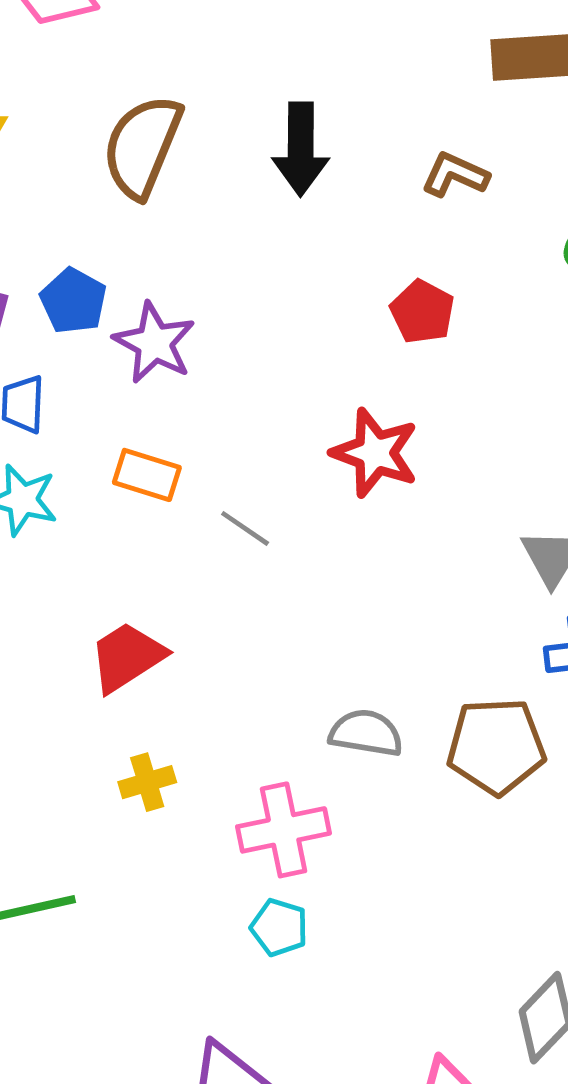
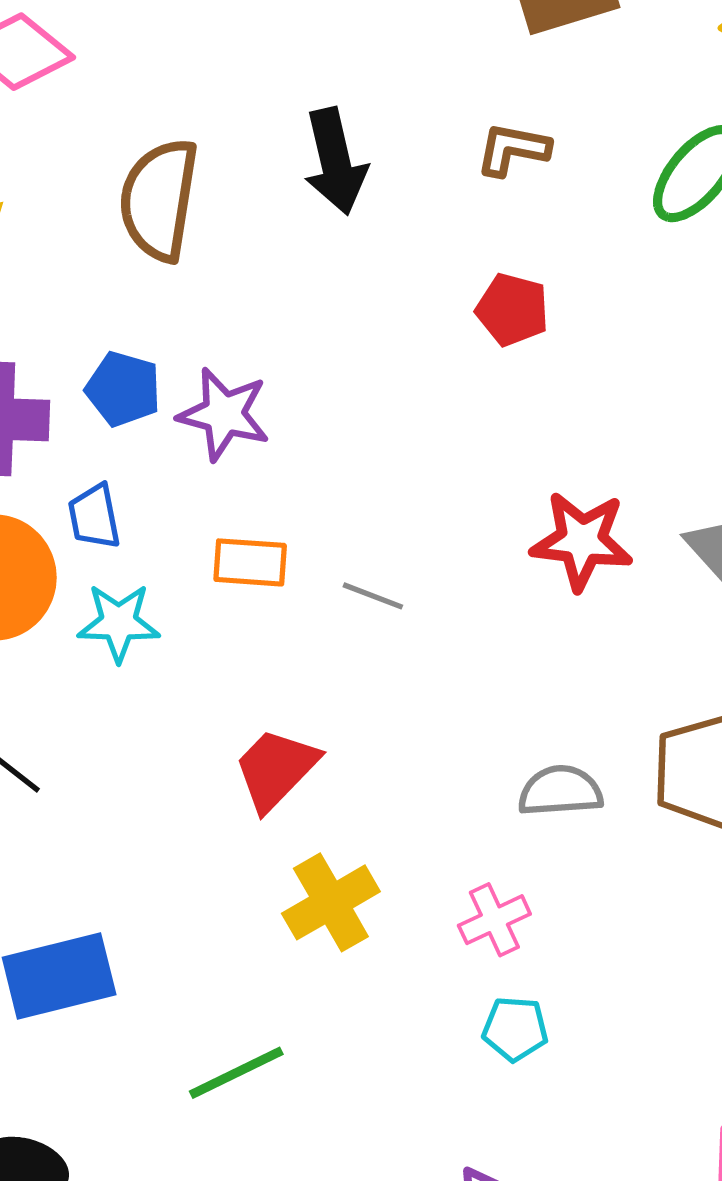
red star: (375, 453) -> (582, 541), moved
yellow cross: (147, 782) -> (331, 902), size x1.5
pink cross: (284, 830) -> (494, 920), size x0.7

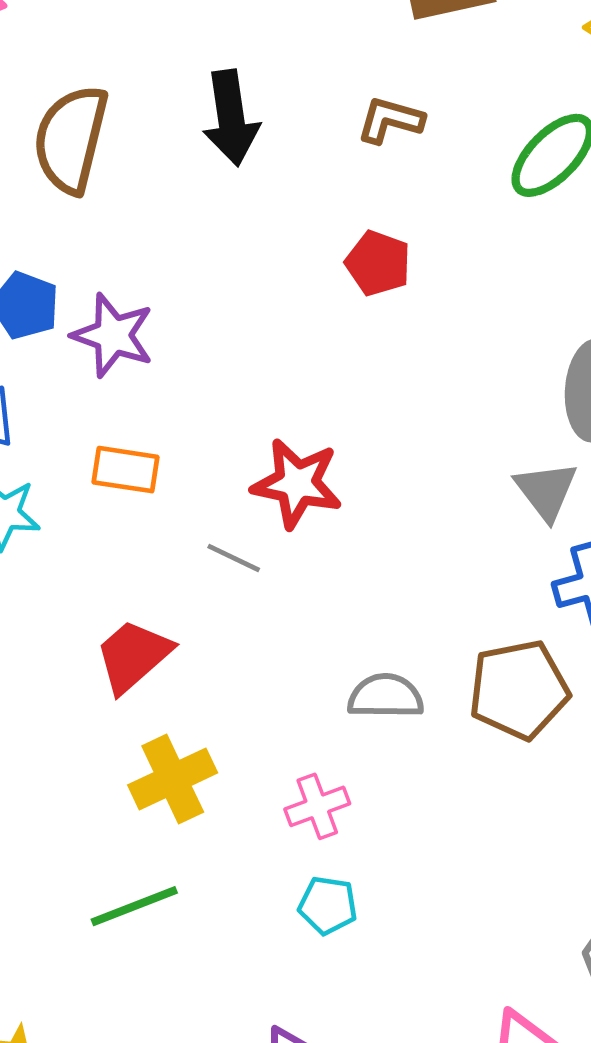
red star: (582, 541) -> (297, 483), moved
gray line: (373, 596) -> (234, 558), moved
green line: (236, 1073) -> (134, 906), moved

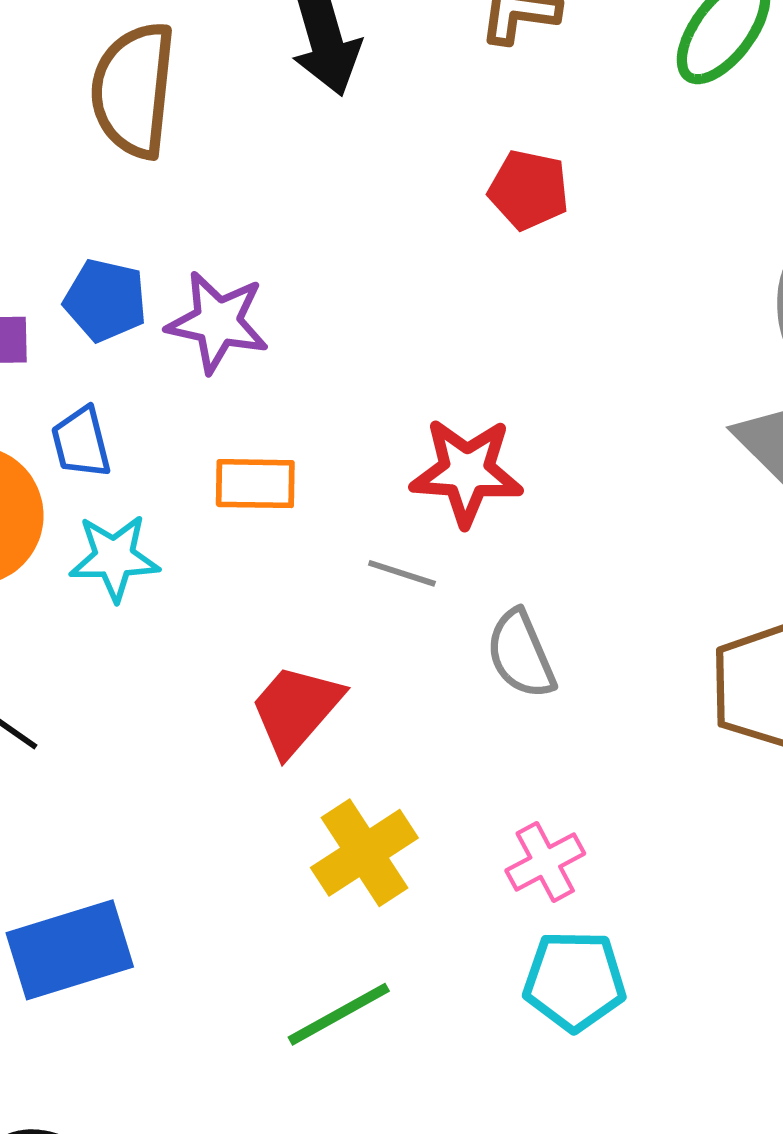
gray semicircle: (386, 696) -> (521, 654), moved, turned -106
cyan pentagon: (328, 905) -> (575, 981), size x1.4

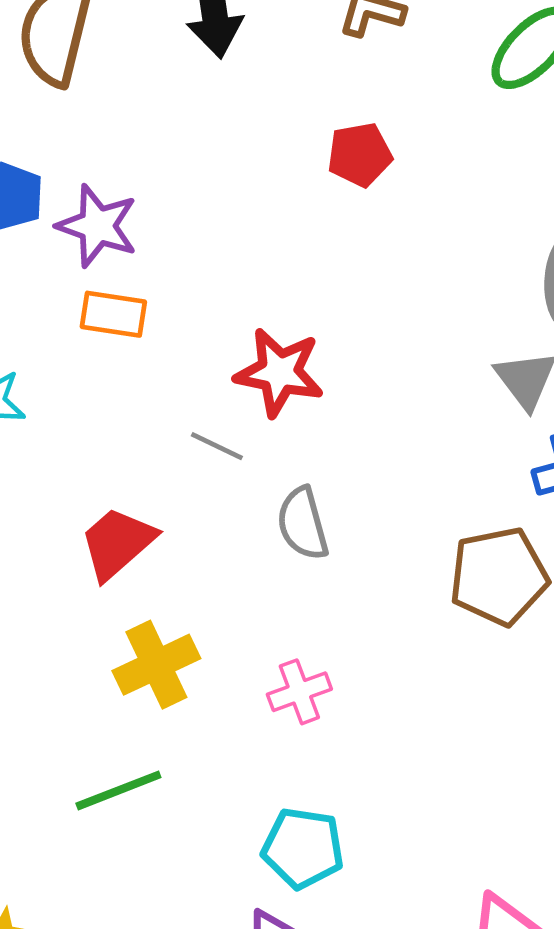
red pentagon: (529, 190) -> (360, 155), turned -30
orange rectangle: (255, 484) -> (113, 314), moved
cyan pentagon: (575, 981) -> (303, 848), moved

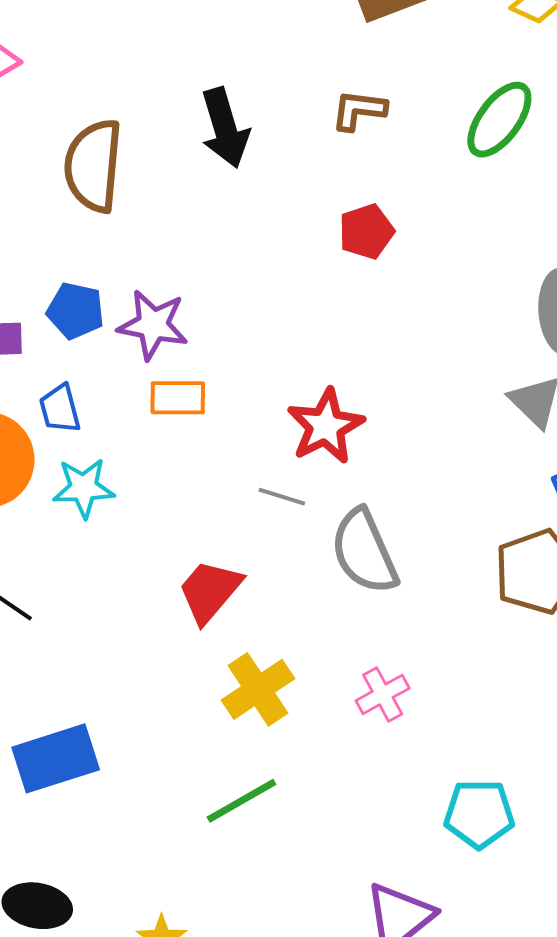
red star: (279, 372) -> (326, 426), turned -30
gray semicircle: (303, 524) -> (364, 552), size x1.4
cyan pentagon: (303, 848) -> (479, 814), moved

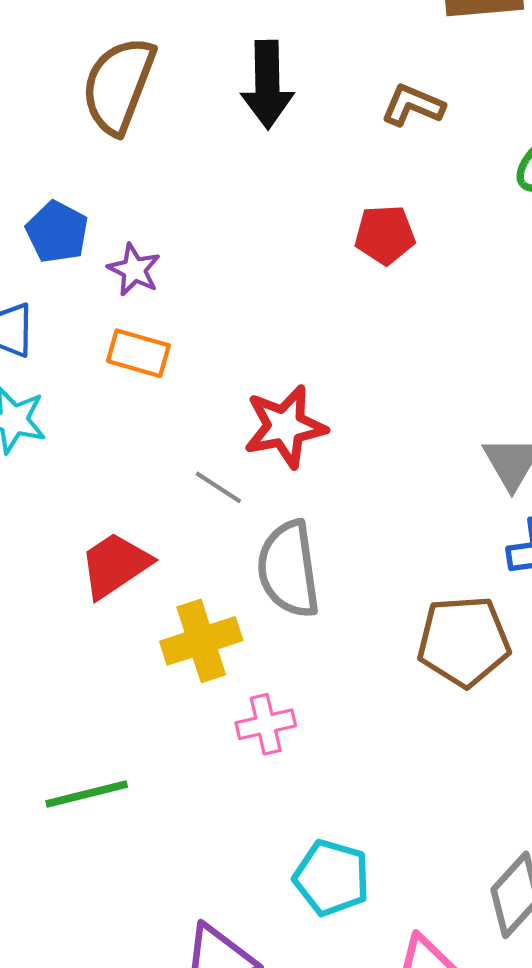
purple star: (153, 325) -> (134, 270), size x0.7
yellow cross: (258, 689) -> (201, 641), moved

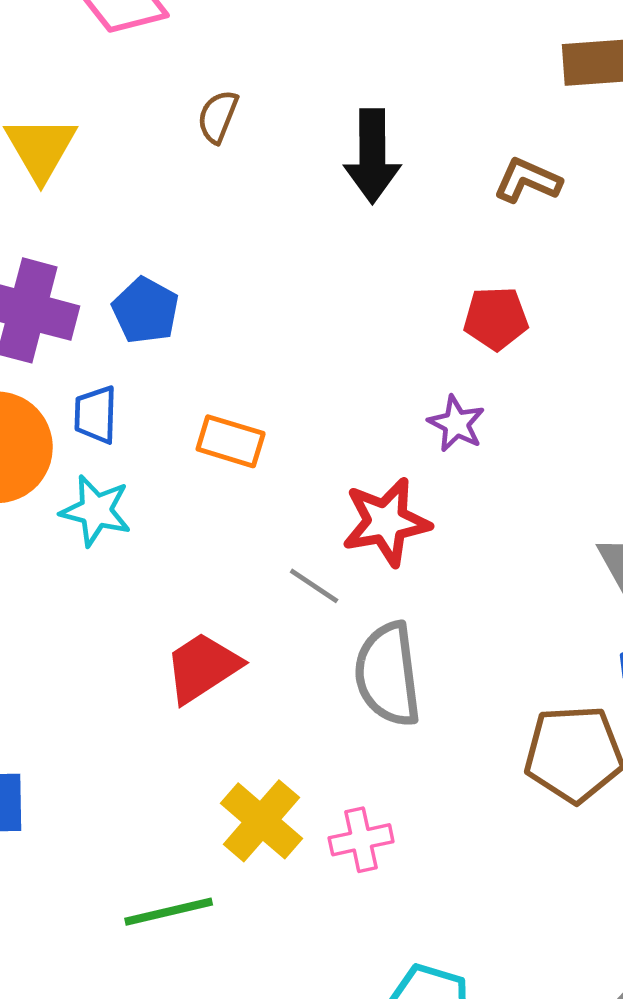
brown semicircle: (118, 85) -> (218, 117), moved, size x0.5
purple star: (134, 270) -> (456, 424), moved
yellow cross: (201, 641) -> (261, 821), moved, turned -32

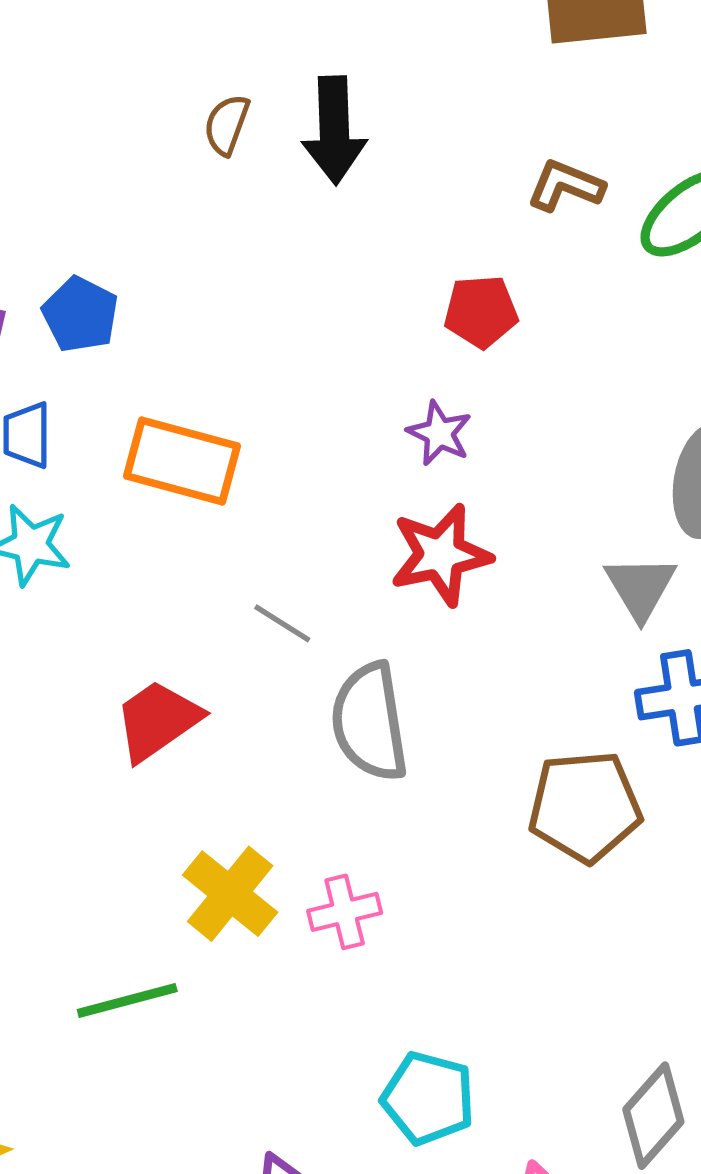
brown semicircle: (218, 117) -> (227, 125), moved
brown L-shape: (528, 180) -> (566, 186), moved
orange rectangle: (231, 441) -> (182, 461), size x1.5
red star: (386, 522) -> (441, 555), moved

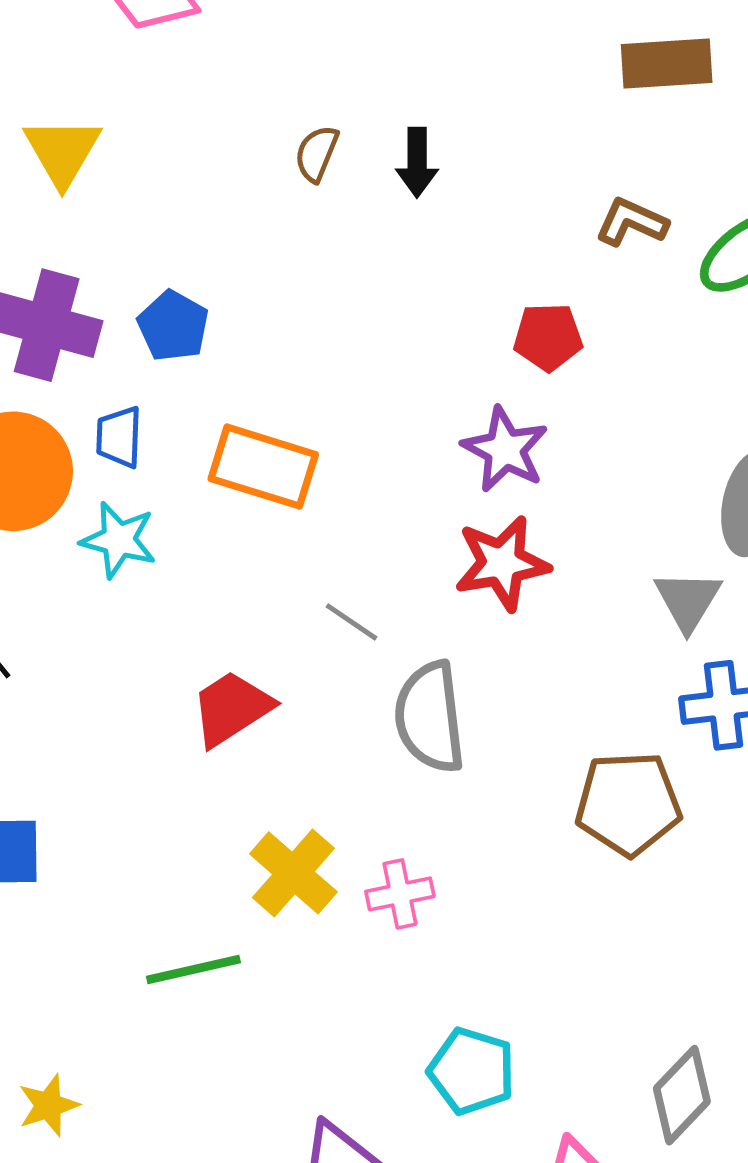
black arrow: (334, 130) -> (417, 162), size x0.7
purple star: (439, 433) -> (505, 449), size x1.4

